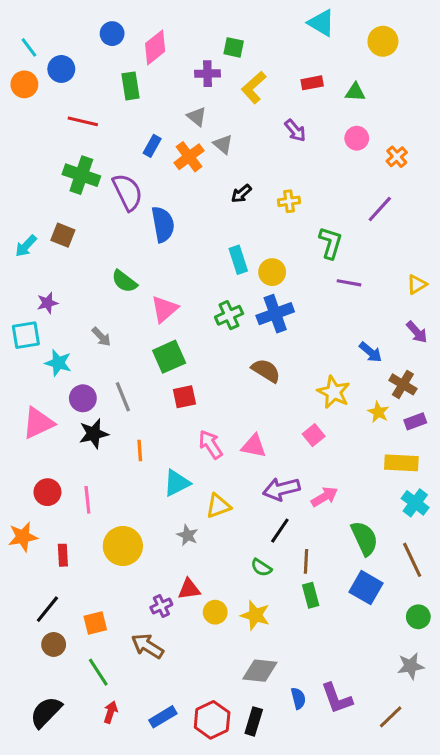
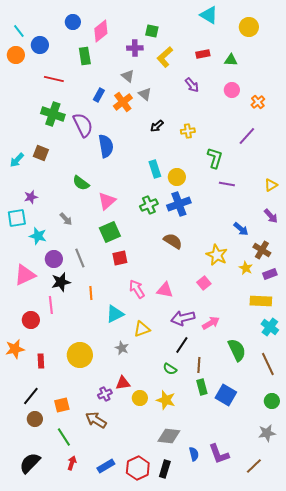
pink line: (87, 500) -> (51, 305), moved
blue square: (366, 588) -> (226, 395), moved

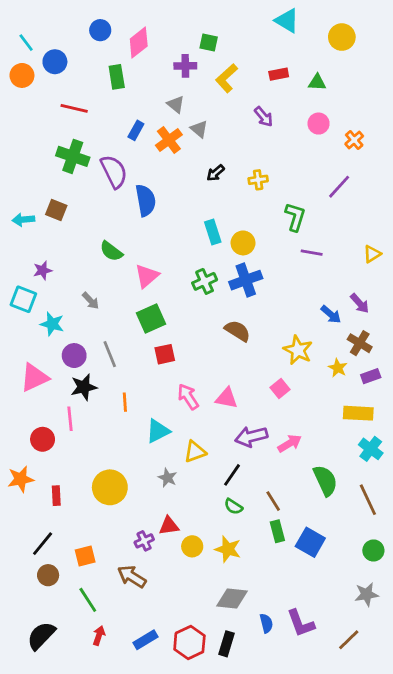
cyan arrow: (17, 160) -> (23, 220), turned 42
purple arrow: (271, 216) -> (360, 303), moved
cyan square: (17, 218) -> (23, 299), turned 30
black line: (182, 345) -> (232, 475), moved
brown line: (199, 365) -> (273, 501), turned -35

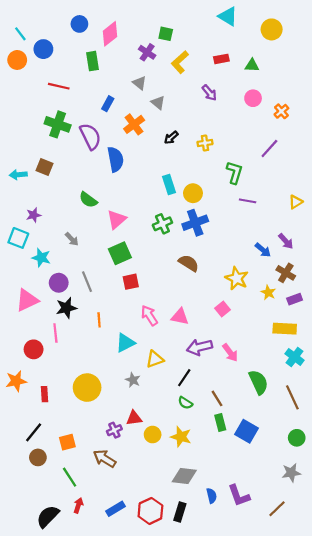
purple cross: (185, 66) -> (147, 52), turned 35
orange cross: (169, 140) -> (134, 124), moved
pink arrow: (290, 443) -> (230, 353), turned 84
black semicircle: (41, 636) -> (48, 516), moved

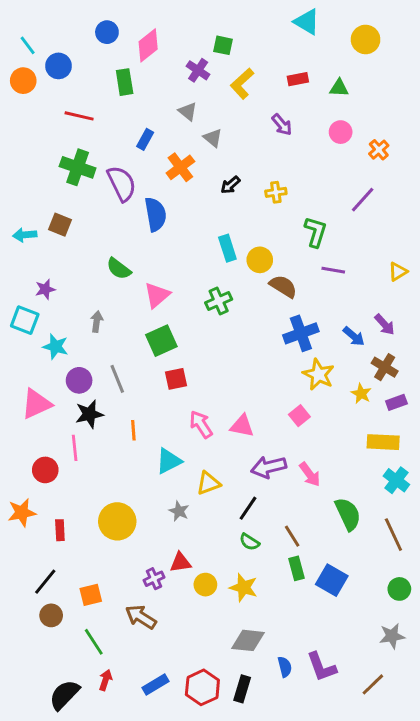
blue cross: (195, 223) -> (301, 333), moved
gray arrow: (72, 239) -> (97, 322), turned -128
brown semicircle: (189, 263) -> (283, 286), moved

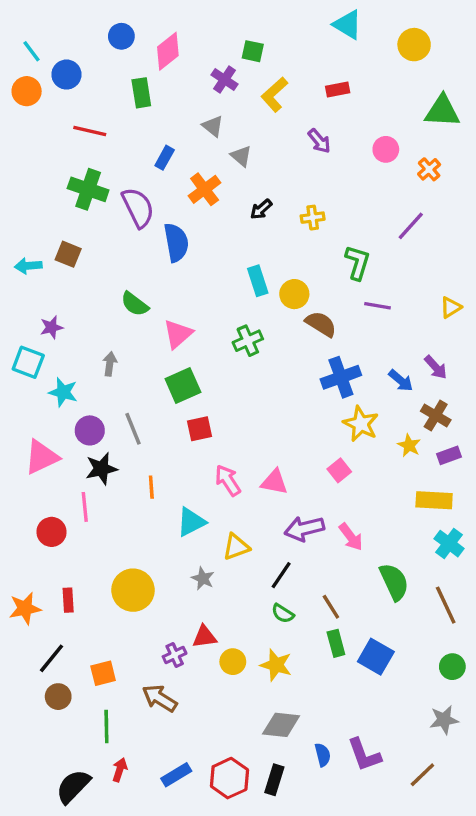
green triangle: (339, 88) -> (442, 111), moved, size x1.6
orange star: (22, 513) -> (25, 608), moved
green line: (94, 642) -> (106, 727), turned 32

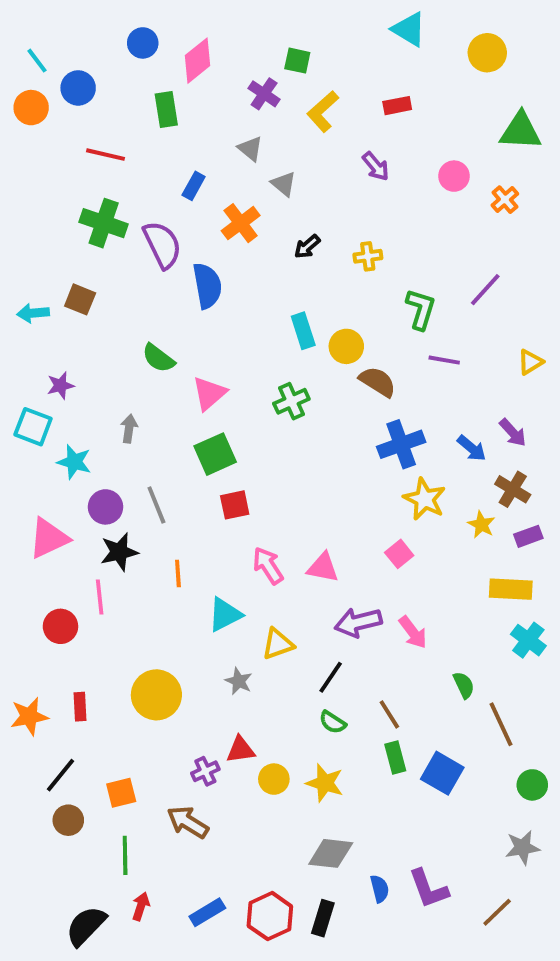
purple line: (411, 226) -> (485, 290), moved
green semicircle: (394, 582) -> (464, 685), size x0.6
brown line: (446, 605) -> (501, 724), moved

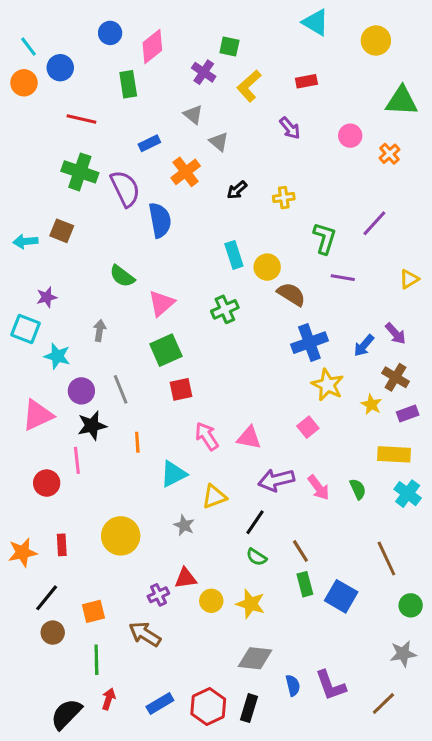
blue rectangle: (194, 186) -> (149, 143), turned 35
blue arrow: (472, 448) -> (364, 346), turned 90
green semicircle: (464, 685) -> (358, 489), moved

